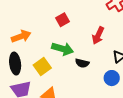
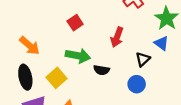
orange arrow: (21, 36) -> (30, 46), turned 66

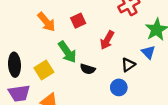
red square: (75, 23) -> (78, 21), moved
orange arrow: (30, 46) -> (46, 22), moved
green arrow: (78, 56) -> (67, 52), turned 35

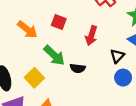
red square: (78, 21) -> (59, 22), turned -32
blue circle: (119, 87) -> (123, 78), moved

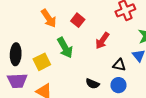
black triangle: (117, 56) -> (119, 65), turned 40
black semicircle: (78, 68) -> (92, 84), moved

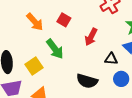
black semicircle: (92, 84) -> (87, 81), size x1.5
blue circle: (118, 85) -> (121, 79), moved

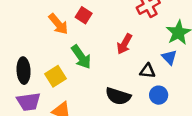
red square: (64, 20) -> (84, 15), moved

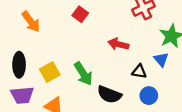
orange arrow: (58, 24) -> (31, 22), moved
red arrow: (124, 44) -> (118, 44), turned 72
green arrow: (81, 57) -> (83, 74), moved

